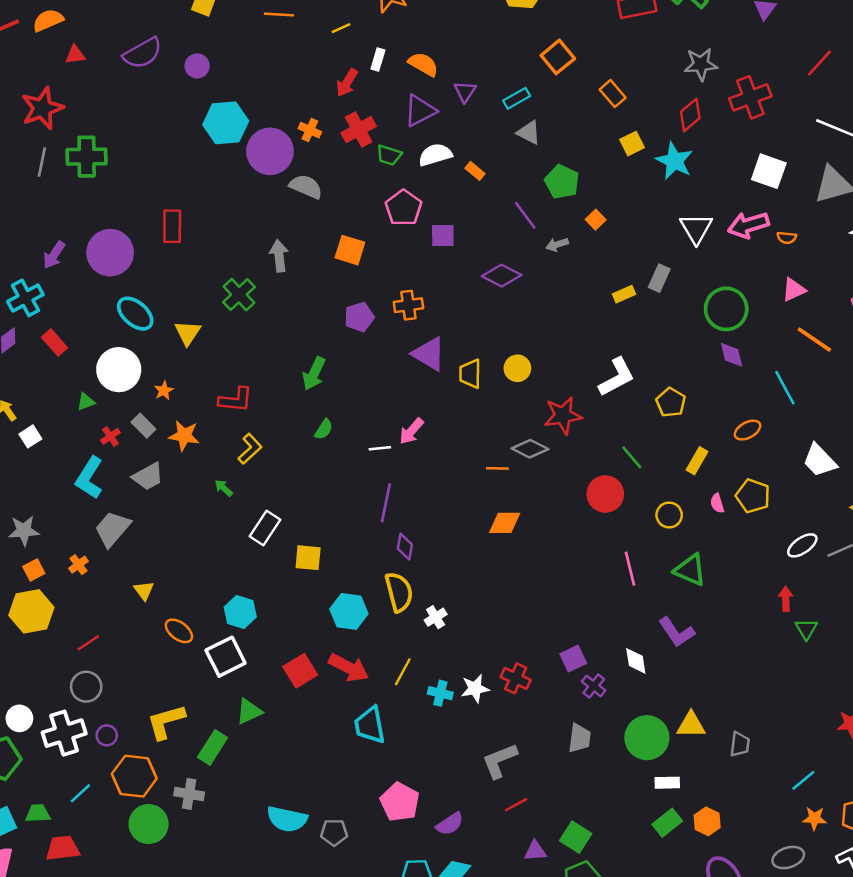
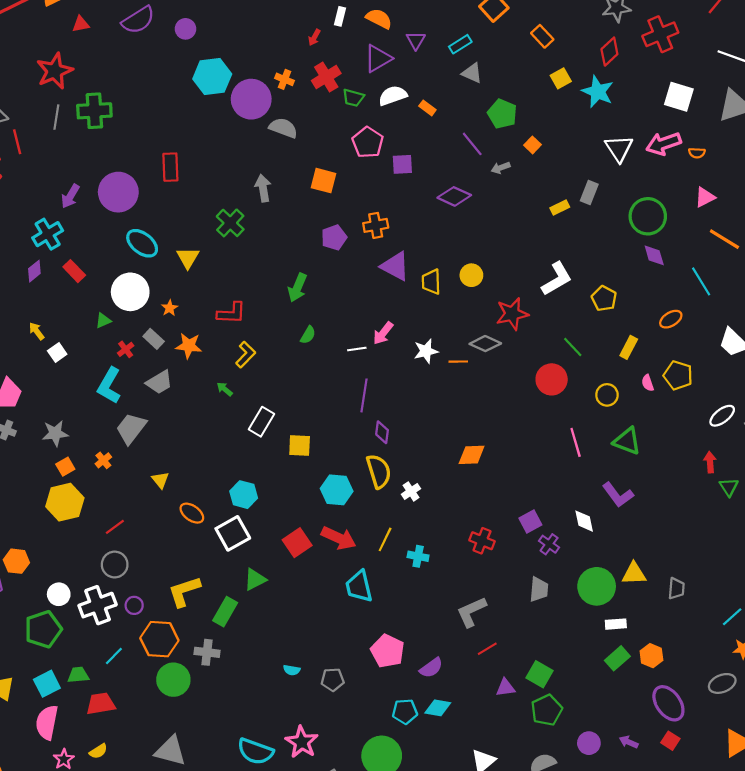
red arrow: (347, 83) -> (314, 37), size x0.7
orange diamond: (505, 523) -> (472, 455), moved
white star: (475, 688) -> (426, 351), moved
cyan semicircle: (287, 819) -> (292, 670), size x0.5

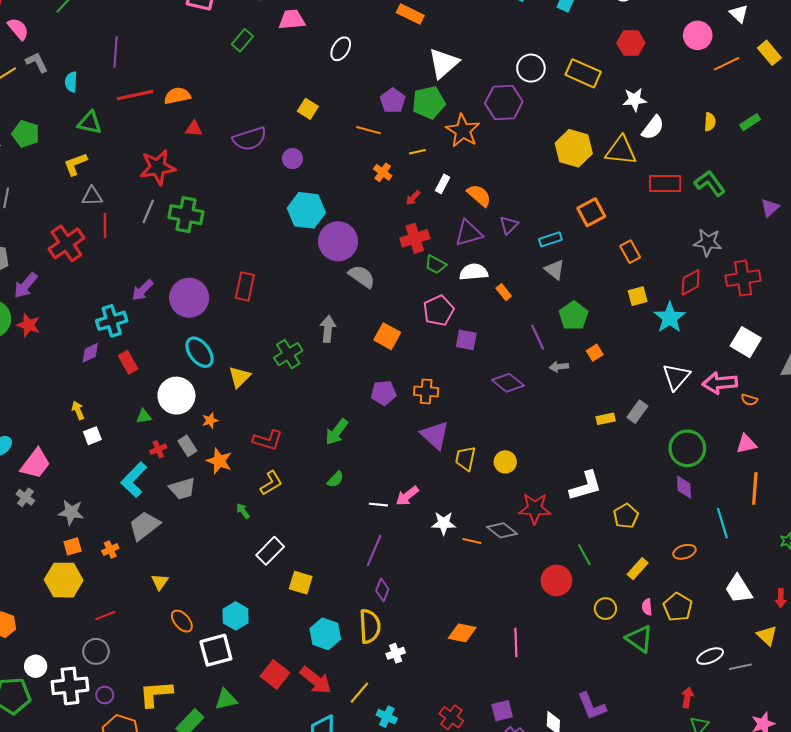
orange cross: (285, 79) -> (383, 172), moved
orange line: (724, 239) -> (755, 489), turned 48
green triangle: (627, 441) -> (639, 639), moved
pink line: (576, 442) -> (516, 643), moved
red square: (297, 543) -> (275, 674), turned -32

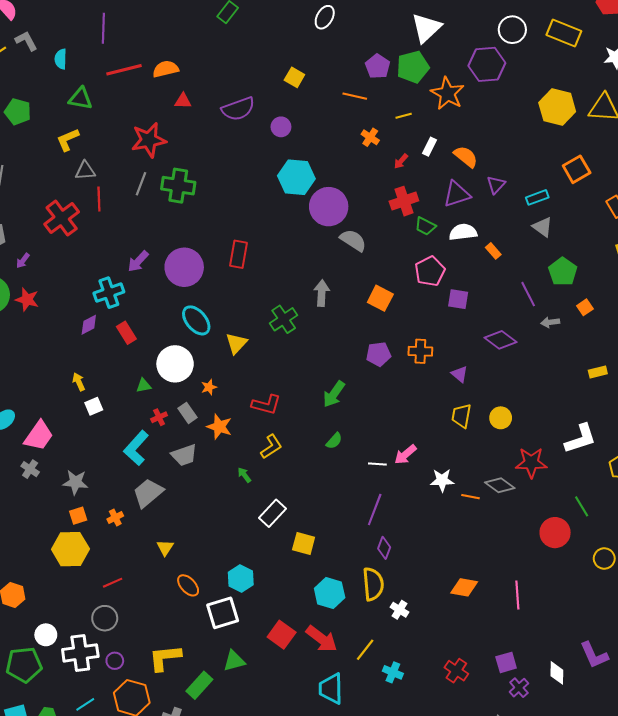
purple arrow: (26, 285) -> (23, 261), size x0.6
purple triangle: (435, 435) -> (460, 374), moved, size x0.6
white cross: (396, 653) -> (399, 610), turned -36

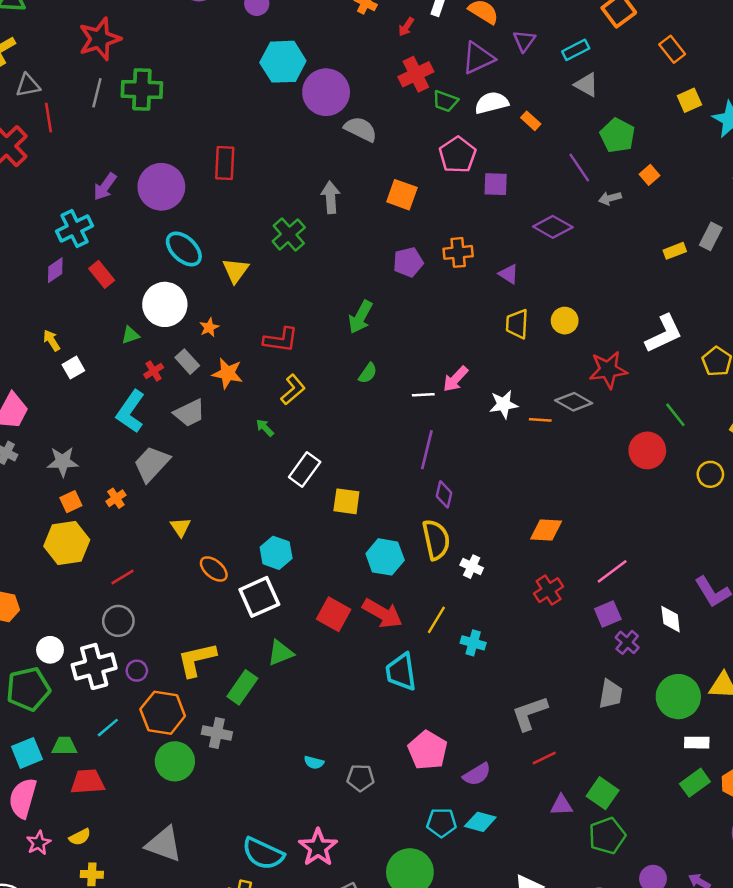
pink line: (517, 595) -> (612, 571), moved, turned 64
red cross: (456, 671) -> (549, 590), moved, turned 30

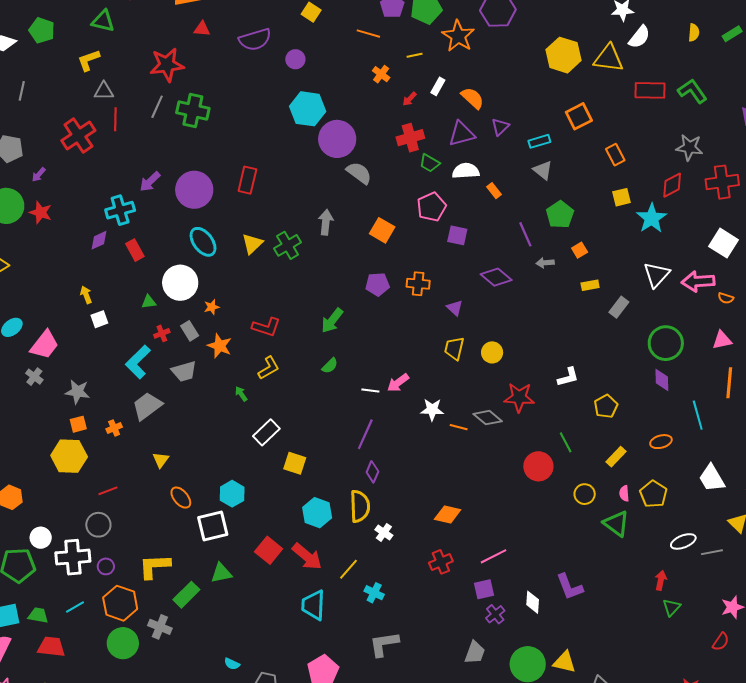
yellow rectangle: (675, 251) -> (590, 285), moved
yellow triangle: (236, 271) -> (252, 244), moved
white L-shape: (664, 334) -> (568, 377), size x0.7
gray L-shape: (530, 713) -> (384, 644), moved

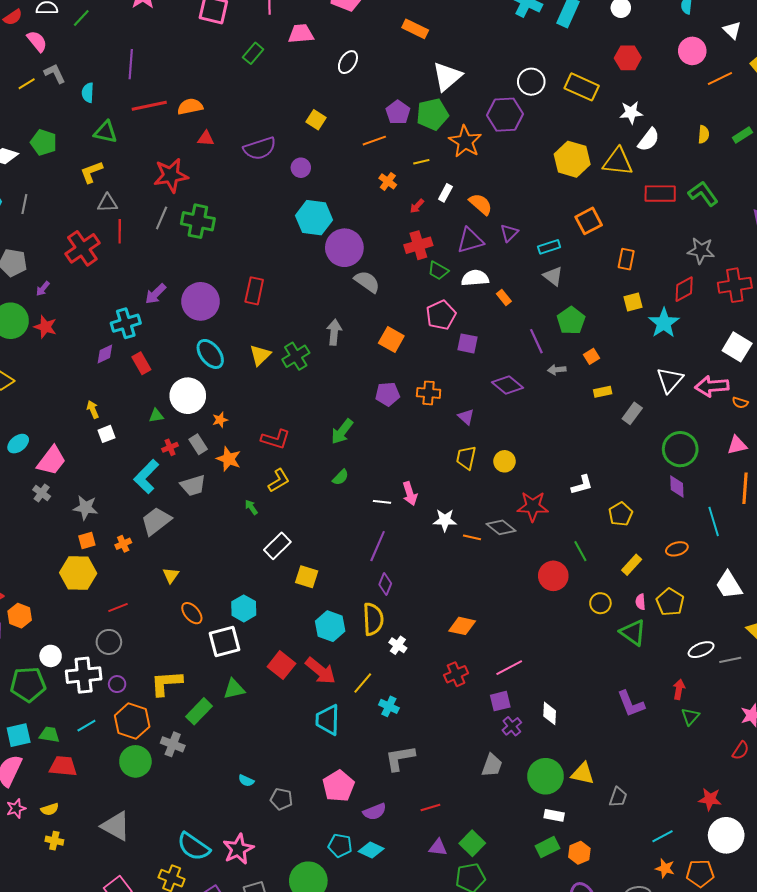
orange line: (368, 34) -> (374, 141), turned -35
orange rectangle: (615, 155) -> (626, 259), turned 40
pink arrow: (398, 383) -> (410, 494), turned -70
purple L-shape: (570, 587) -> (631, 704), moved

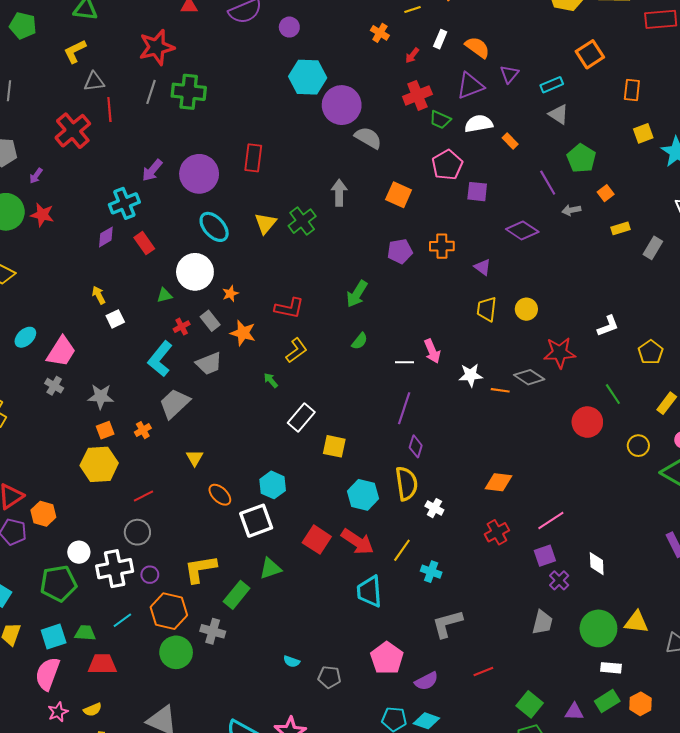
purple triangle: (438, 847) -> (574, 712), moved

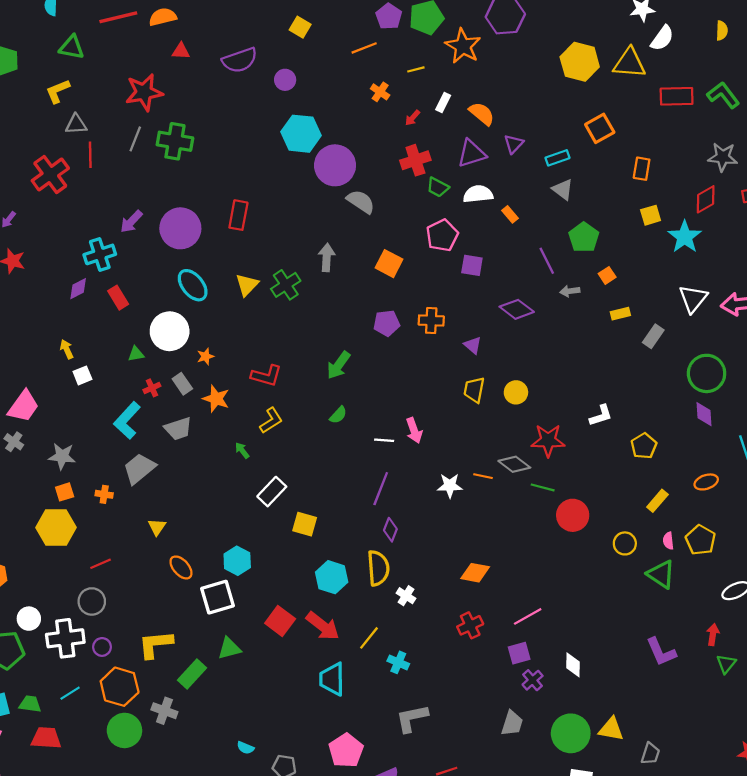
white star: (471, 375) -> (450, 486), moved
green line: (613, 394) -> (543, 487), moved, turned -45
orange cross: (143, 430) -> (104, 494), turned 35

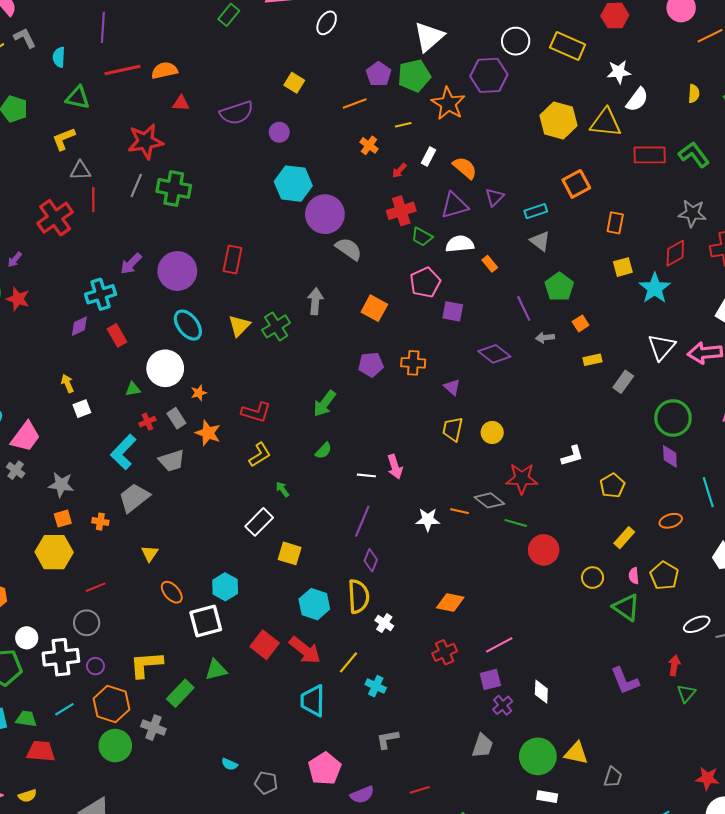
green arrow: (242, 450) -> (282, 489), moved
gray L-shape: (412, 718) -> (388, 739), size x0.7

